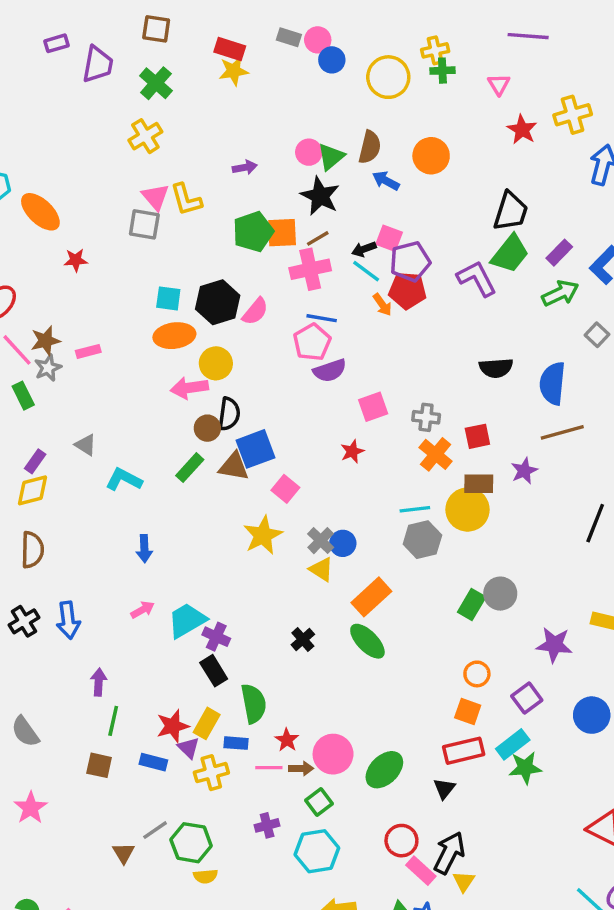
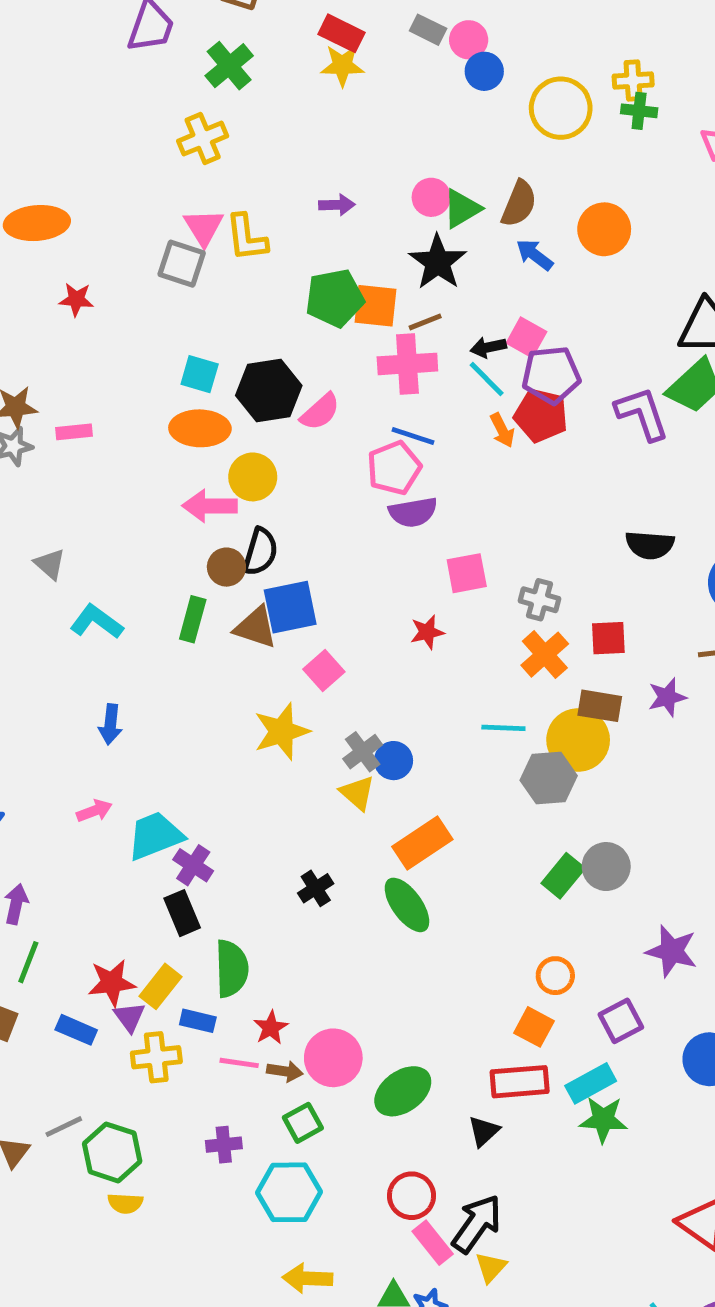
orange ellipse: (40, 212) -> (37, 223), turned -57
green rectangle: (190, 468) -> (193, 619), turned -36
gray hexagon: (422, 540) -> (549, 778), moved

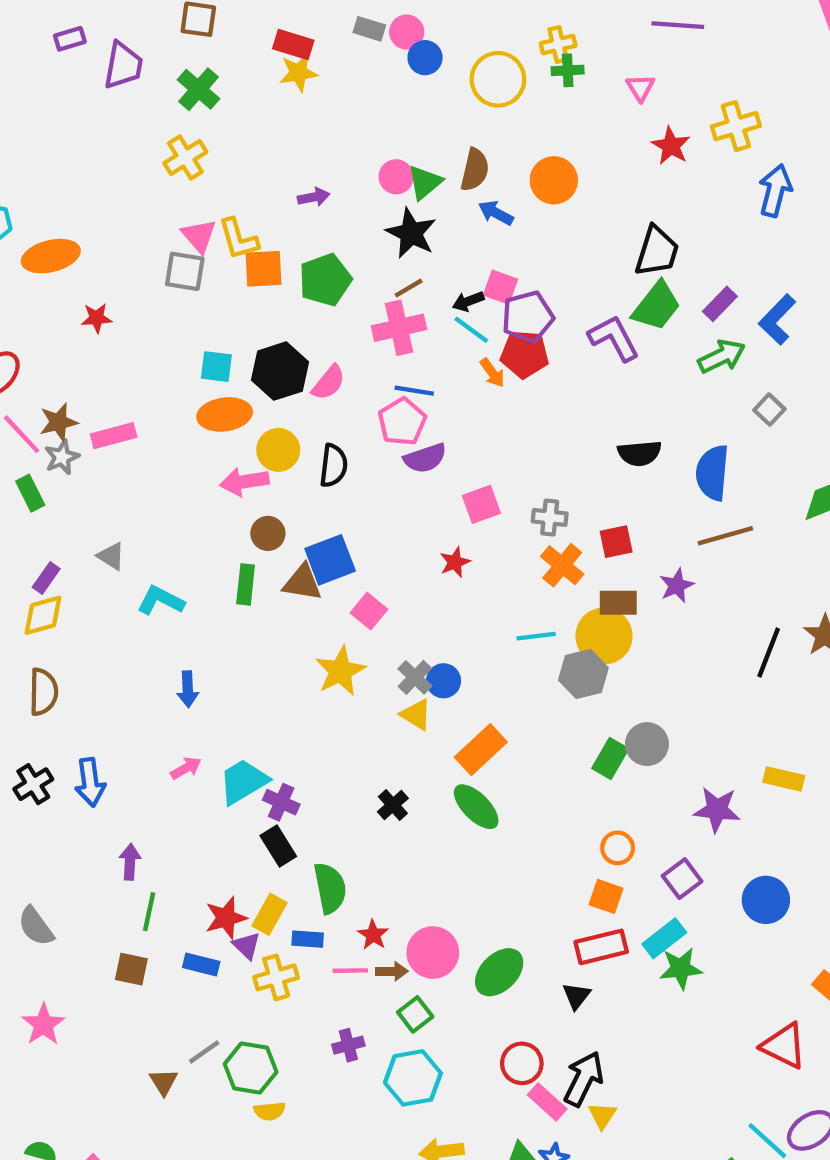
orange square: (376, 306) -> (263, 269), moved
pink rectangle: (74, 432) -> (114, 436), size x1.4
black semicircle: (260, 552) -> (333, 466), moved

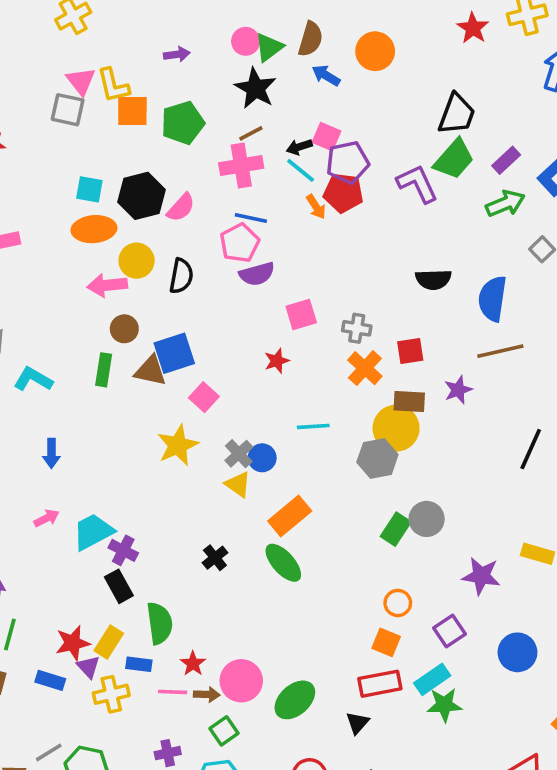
cyan line: (536, 636) -> (313, 426), moved

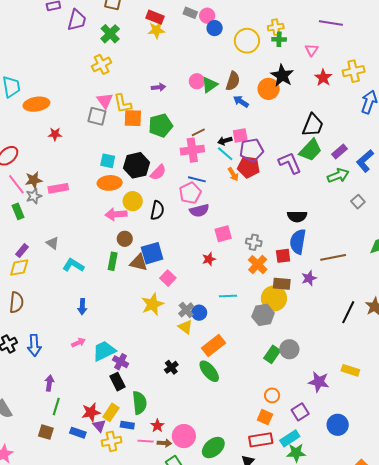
black star: (255, 88) -> (282, 76), moved
pink square: (326, 137) -> (240, 135), turned -35
blue semicircle: (492, 299) -> (298, 242), moved

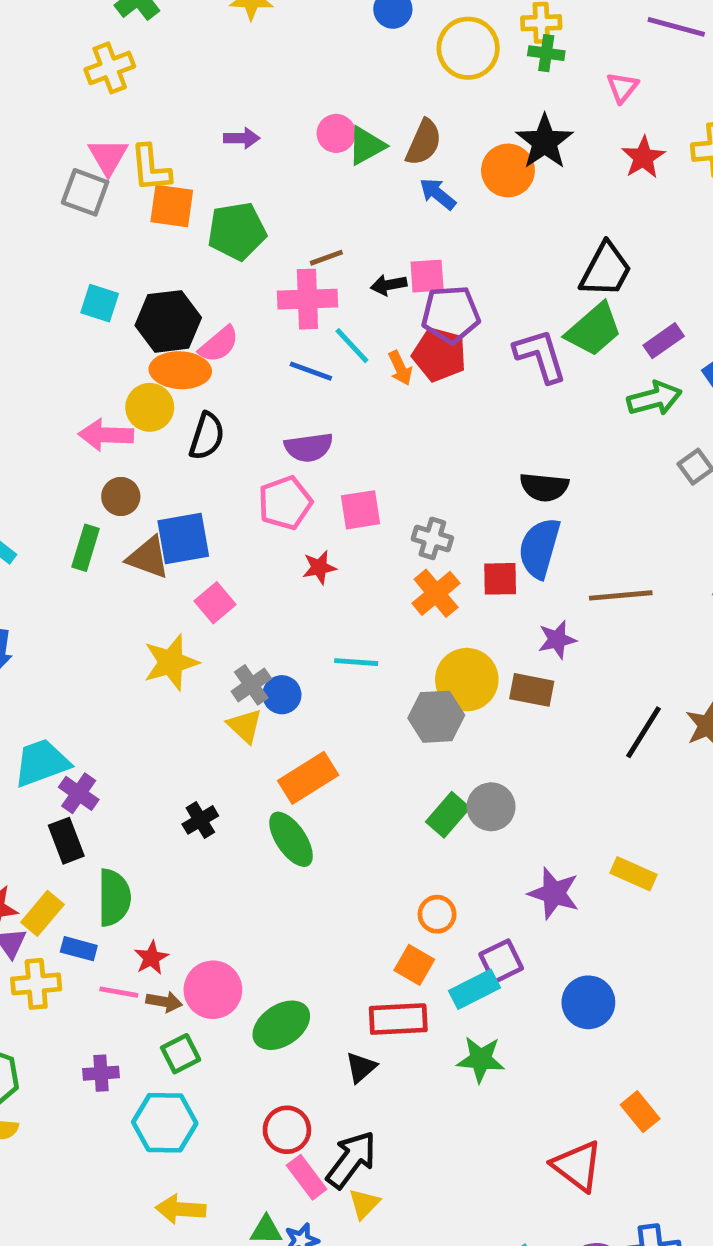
cyan line: (225, 154) -> (352, 346), moved
orange ellipse: (110, 183) -> (180, 370), moved
pink pentagon: (190, 193) -> (285, 503), moved
brown rectangle: (282, 284) -> (532, 690), moved
cyan rectangle: (290, 438) -> (475, 989), moved

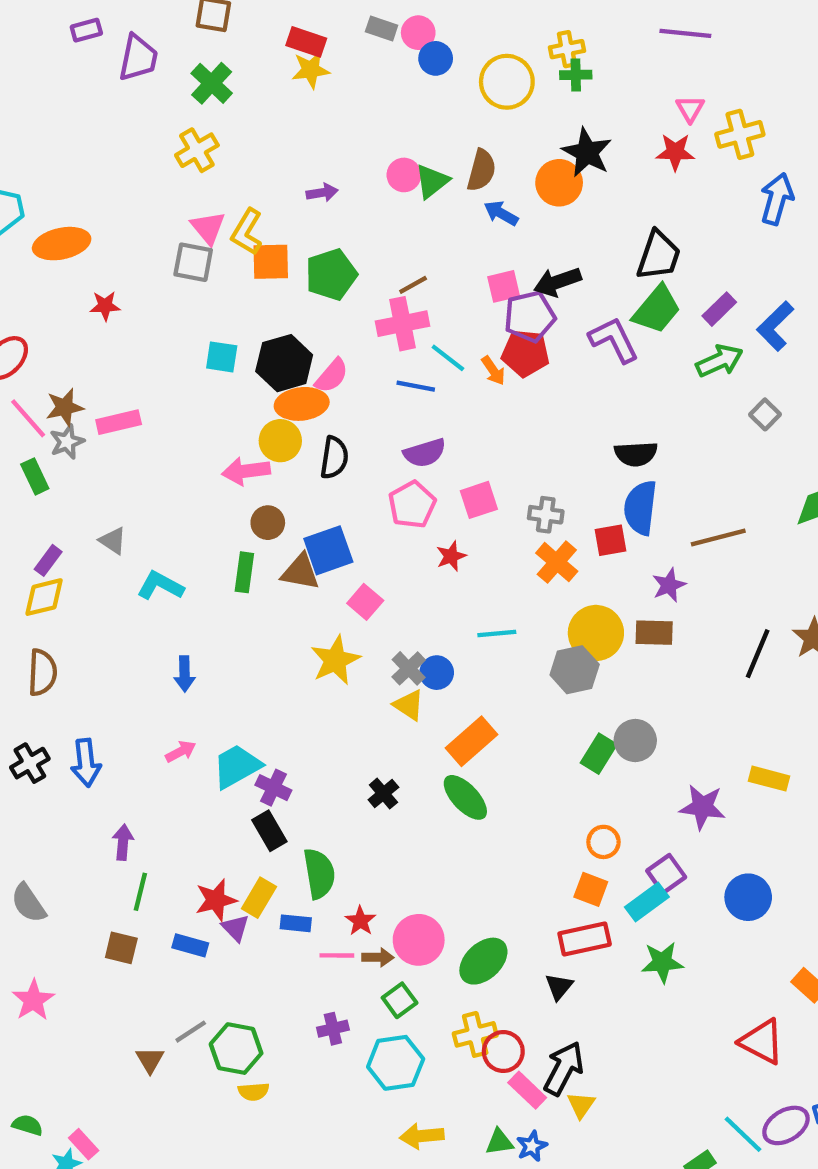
pink triangle: (622, 87) -> (690, 109), moved
red star: (643, 157) -> (675, 152), turned -30
yellow L-shape: (151, 168) -> (247, 232), turned 45
black arrow: (389, 285) -> (557, 282), moved, size x1.5
yellow cross: (36, 984) -> (475, 1034), moved

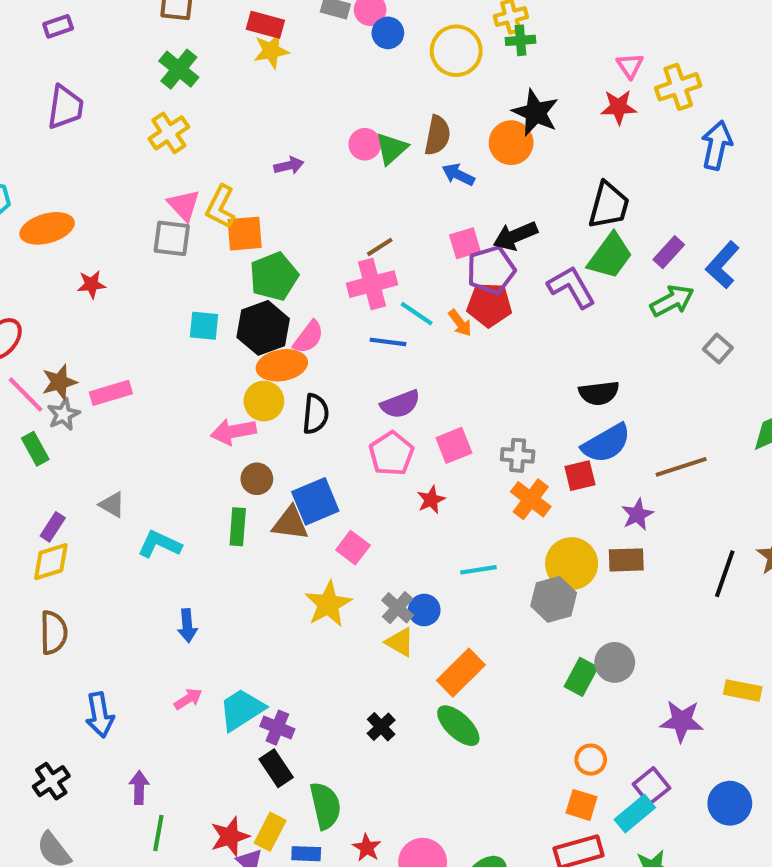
purple trapezoid: (138, 58) -> (65, 107), moved
green pentagon: (331, 274) -> (274, 276), moved
blue semicircle: (641, 508) -> (606, 443), turned -123
black cross: (30, 763) -> (51, 781), moved

